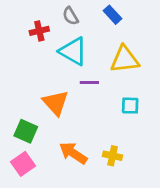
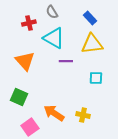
blue rectangle: (113, 15) -> (90, 18), moved
orange triangle: (56, 103) -> (25, 61), moved
pink square: (23, 164) -> (30, 127), moved

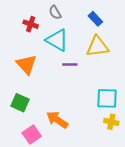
red cross: (29, 23) -> (31, 24), turned 32
cyan square: (96, 78) -> (107, 98), moved, size x1.5
yellow cross: (83, 115) -> (111, 122), moved

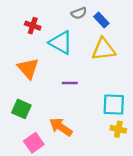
gray semicircle: (55, 12) -> (79, 13), moved, turned -80
purple line: (70, 64) -> (70, 83), moved

